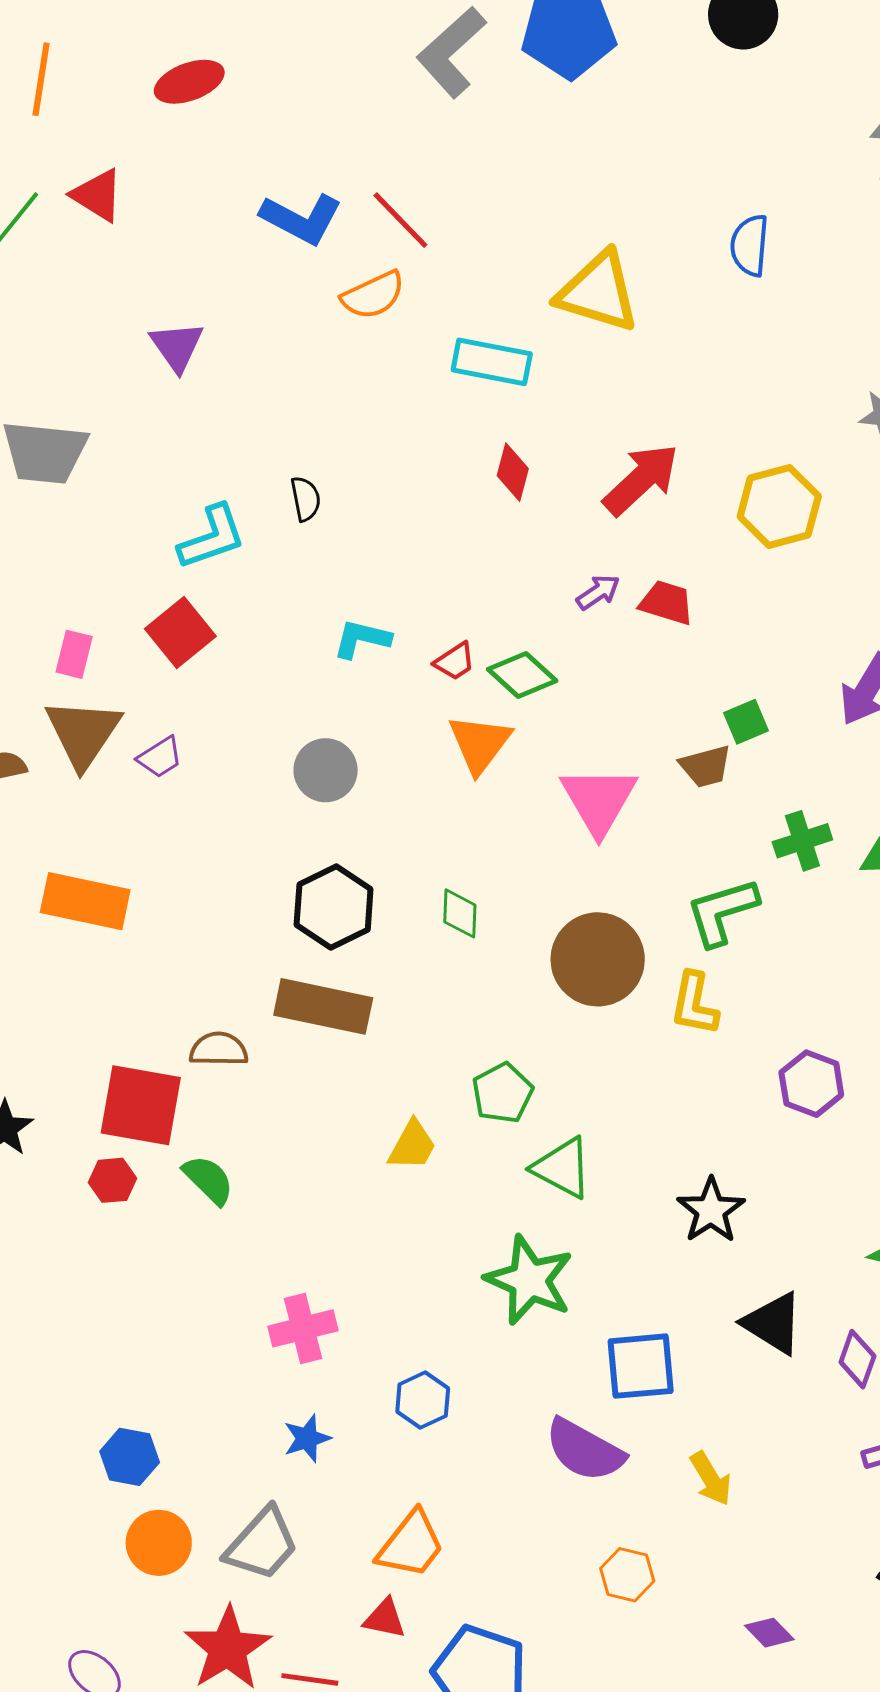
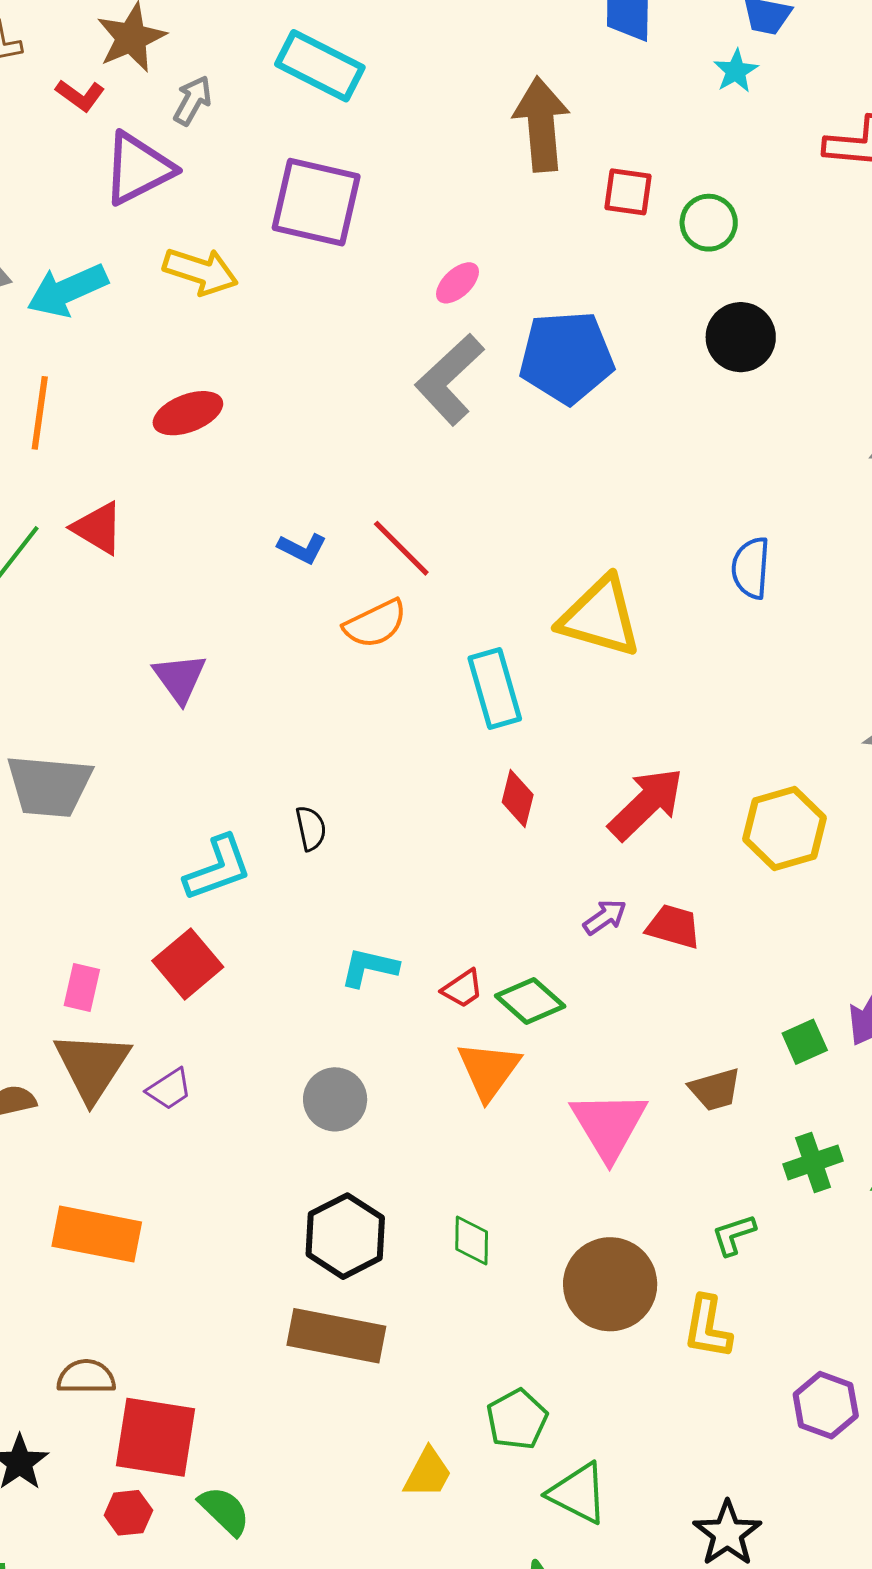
blue L-shape: (301, 219) -> (302, 548), size x0.6
cyan rectangle: (492, 362) -> (495, 688), turned 64
green square: (746, 722) -> (805, 1042), moved
green L-shape: (722, 912) -> (734, 1235), size x0.6
brown semicircle: (219, 1049) -> (86, 1377), moved

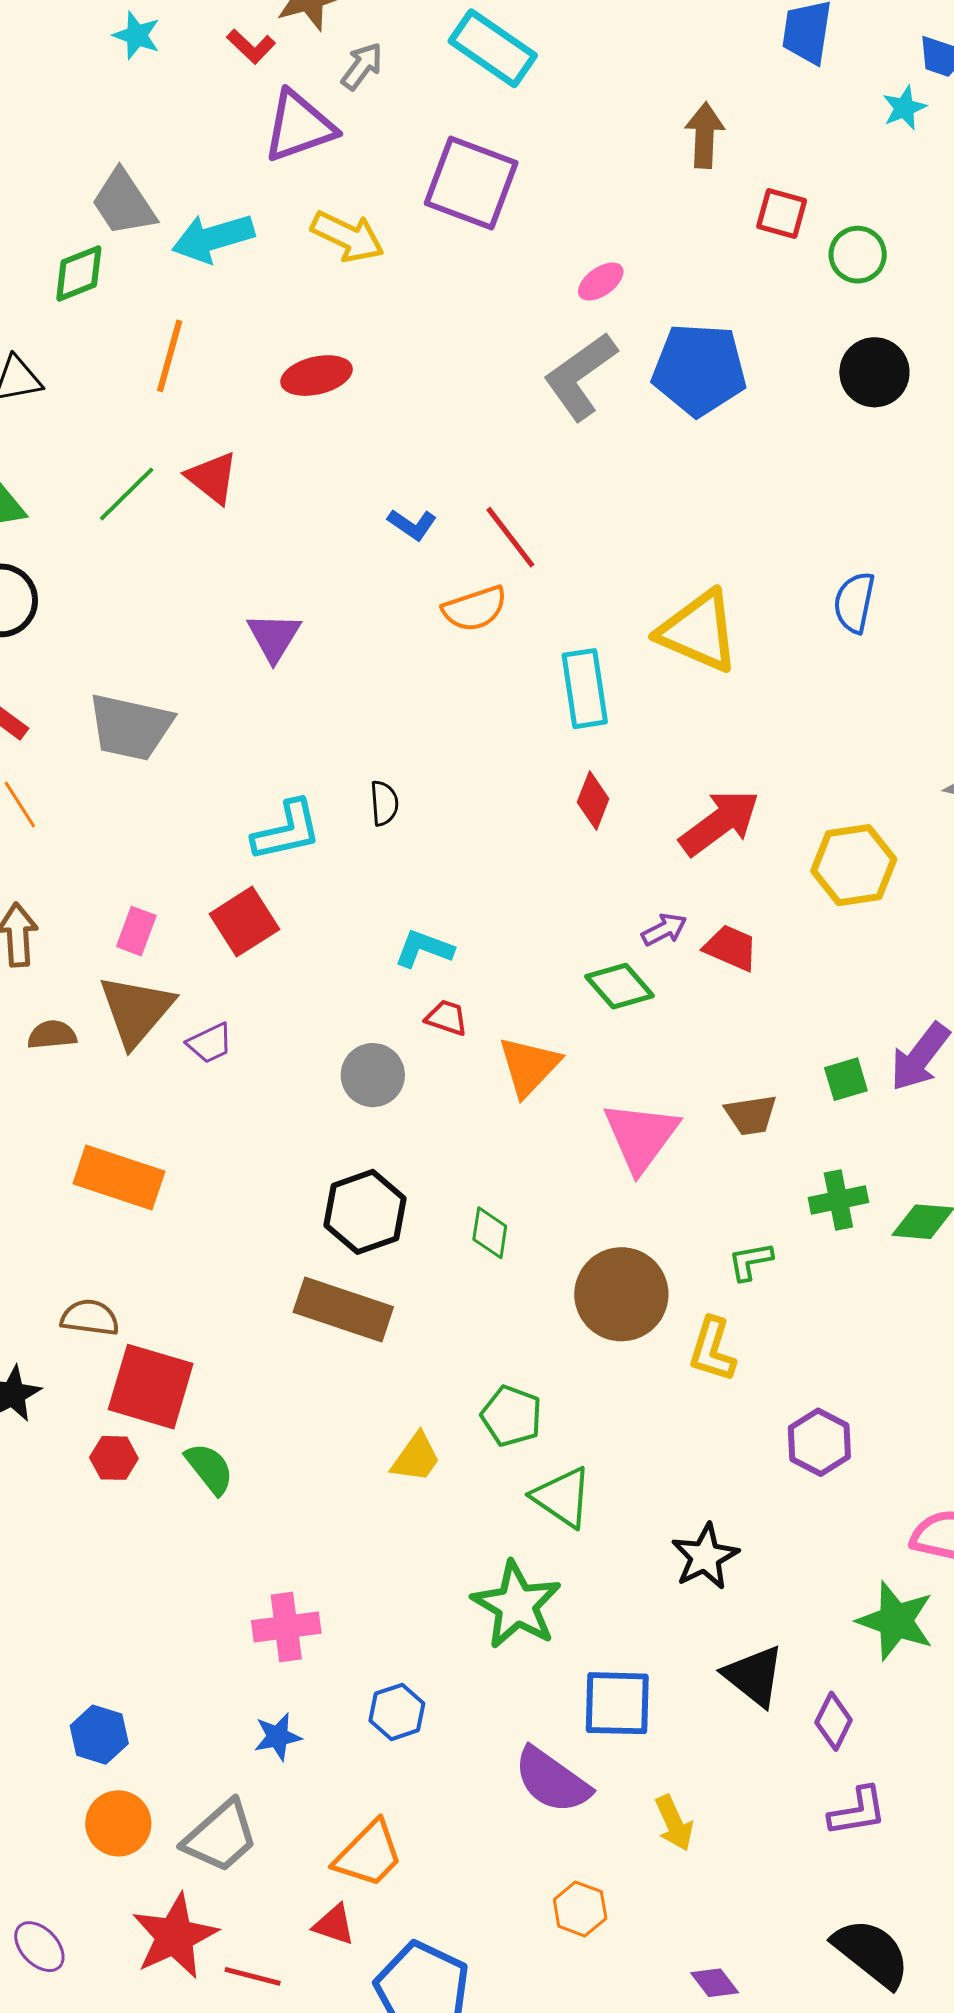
brown arrow: (541, 124) -> (705, 135), size x0.7
red trapezoid: (462, 989) -> (447, 1018), moved, turned -135
green diamond: (530, 1001) -> (620, 986), moved
green pentagon: (517, 1419) -> (511, 1416), turned -30

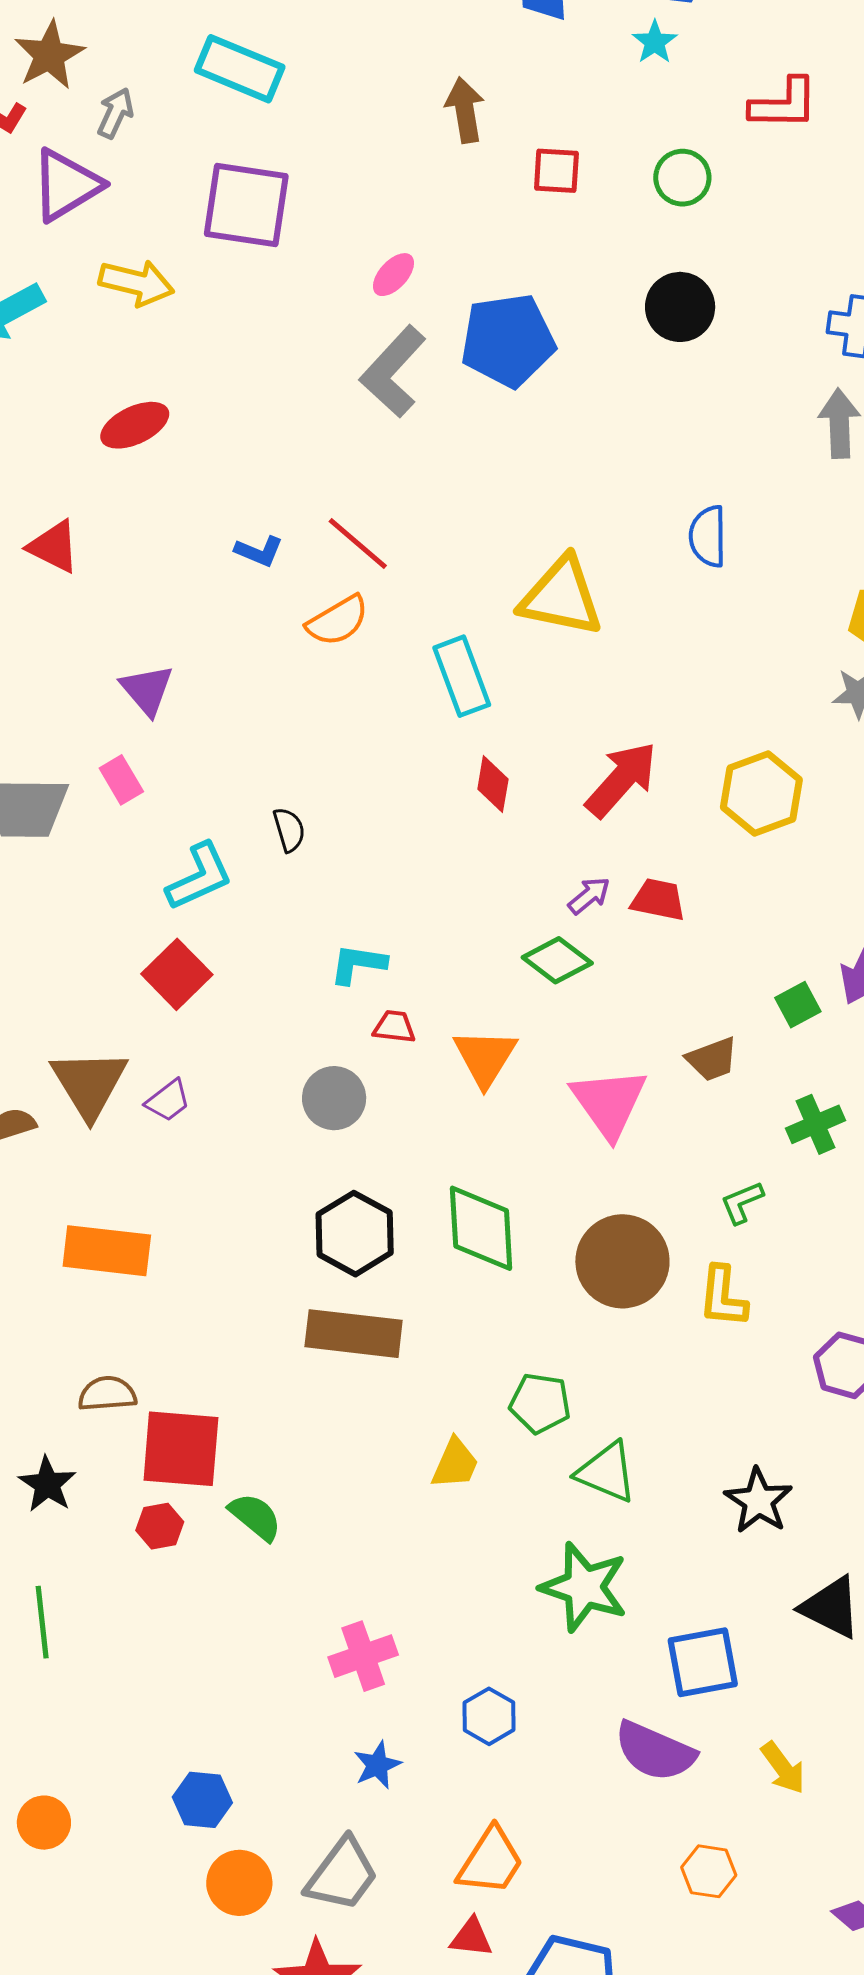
green circle: (858, 255) -> (682, 178), moved
pink rectangle: (136, 931) -> (121, 780), moved, turned -39
green diamond: (490, 1233) -> (481, 1228), size x1.8

